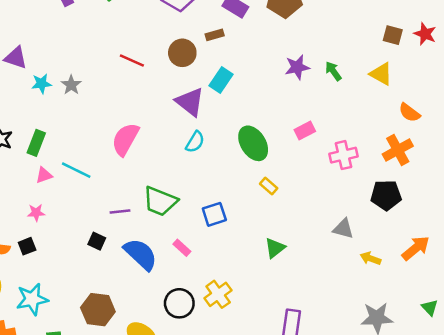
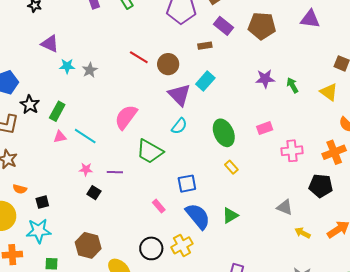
brown circle: (182, 53) -> (168, 64), moved
green trapezoid: (160, 201) -> (150, 151), moved
pink star: (36, 213) -> (86, 169), moved
black square: (27, 246) -> (42, 202), moved
blue semicircle: (141, 254) -> (198, 216), moved

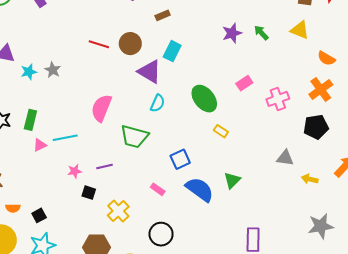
cyan line: (85, 136) -> (65, 138), turned -30
yellow cross: (182, 245) -> (118, 211), moved

